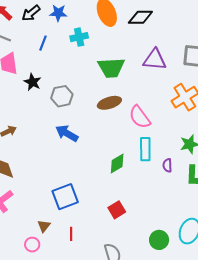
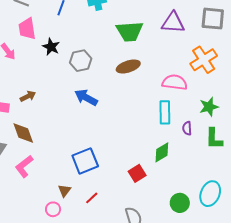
pink semicircle: (140, 117) -> (175, 82), moved, turned 135
green diamond: (117, 163) -> (162, 152), moved
red line: (71, 234) -> (92, 198), turned 48

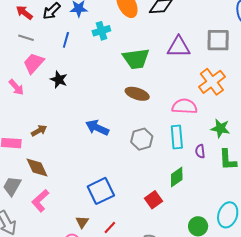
pink trapezoid: (27, 29) -> (34, 63), turned 55
gray hexagon: (81, 61) -> (142, 139), moved
brown ellipse: (128, 66) -> (137, 94), turned 40
green star: (209, 107) -> (220, 128), turned 30

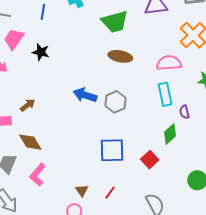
gray hexagon: (142, 139) -> (116, 102), moved
purple semicircle: (200, 151) -> (184, 112), moved
blue square: (101, 191) -> (112, 150), moved, turned 32

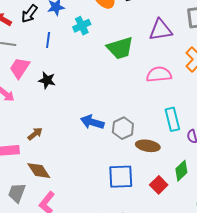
brown ellipse: (120, 56) -> (148, 146), moved
pink semicircle: (169, 63) -> (159, 74), moved
green diamond: (170, 134) -> (181, 171), moved

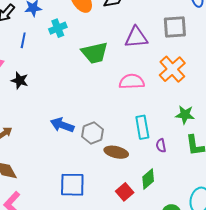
blue square: (121, 177) -> (72, 185), moved

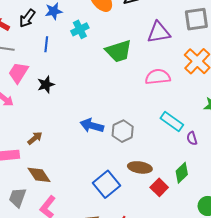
black star: (20, 80) -> (46, 85), turned -30
cyan rectangle: (142, 127) -> (172, 122), turned -40
brown ellipse: (116, 152) -> (140, 167), moved
blue square: (72, 185) -> (107, 184), turned -36

